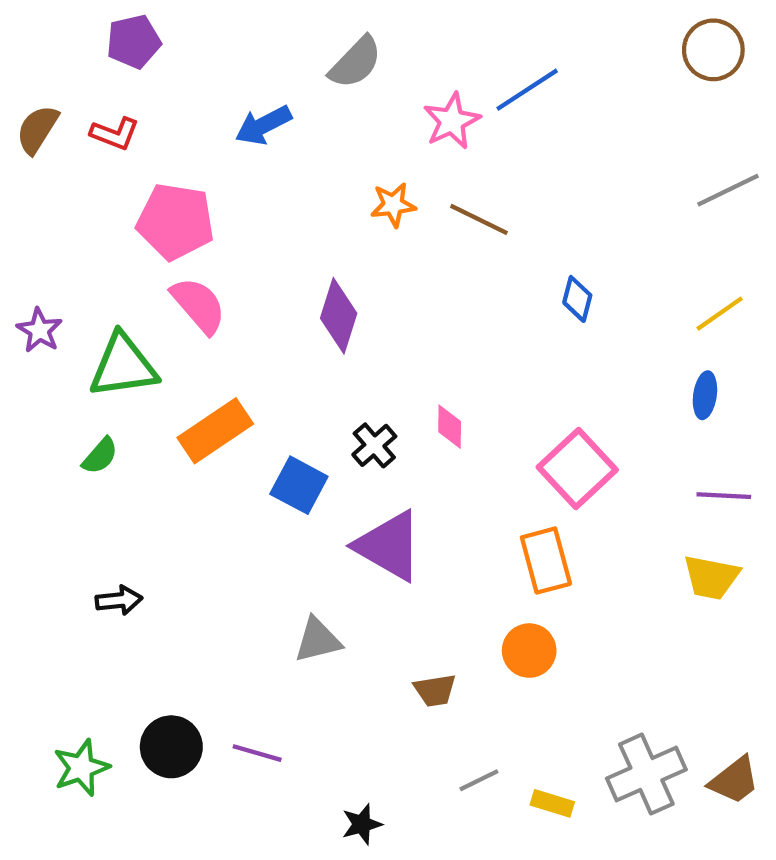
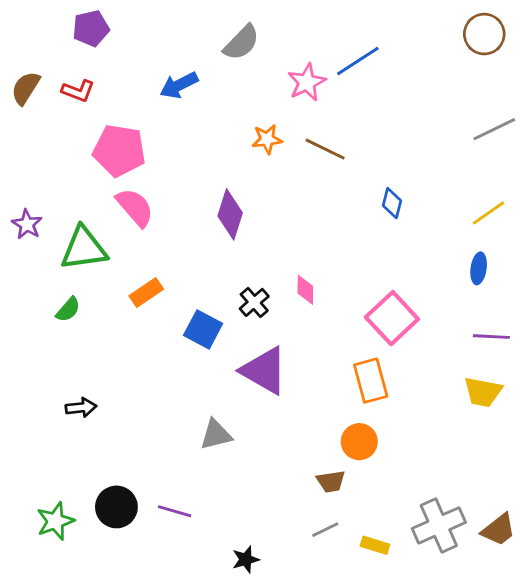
orange rectangle: (215, 431) -> (146, 293), size x0.7
brown trapezoid: (435, 690) -> (331, 481), moved

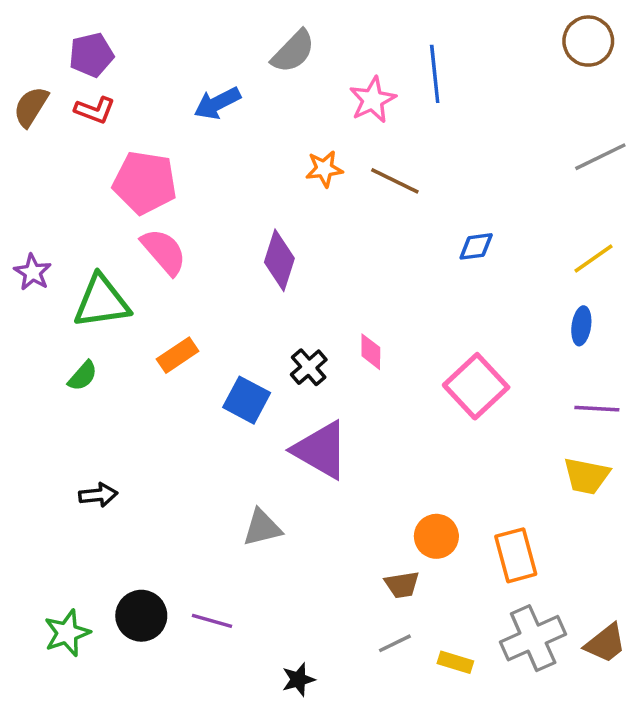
purple pentagon: (91, 28) -> (91, 55), moved
blue line: (358, 61) -> (435, 74), turned -63
blue diamond: (392, 203) -> (476, 246), turned 68
orange rectangle: (371, 381) -> (516, 555), moved

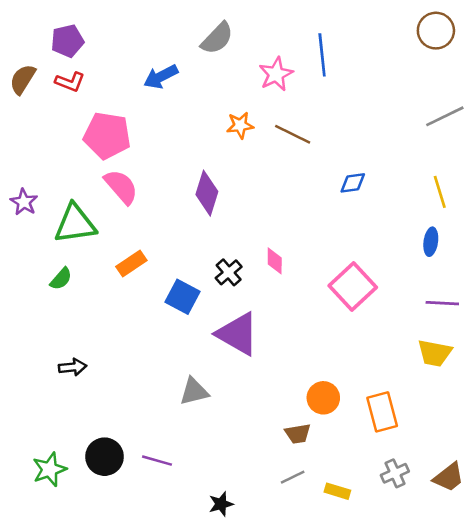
yellow line: (593, 259) -> (440, 192), turned -72
gray cross: (533, 638) -> (395, 473), size x0.6

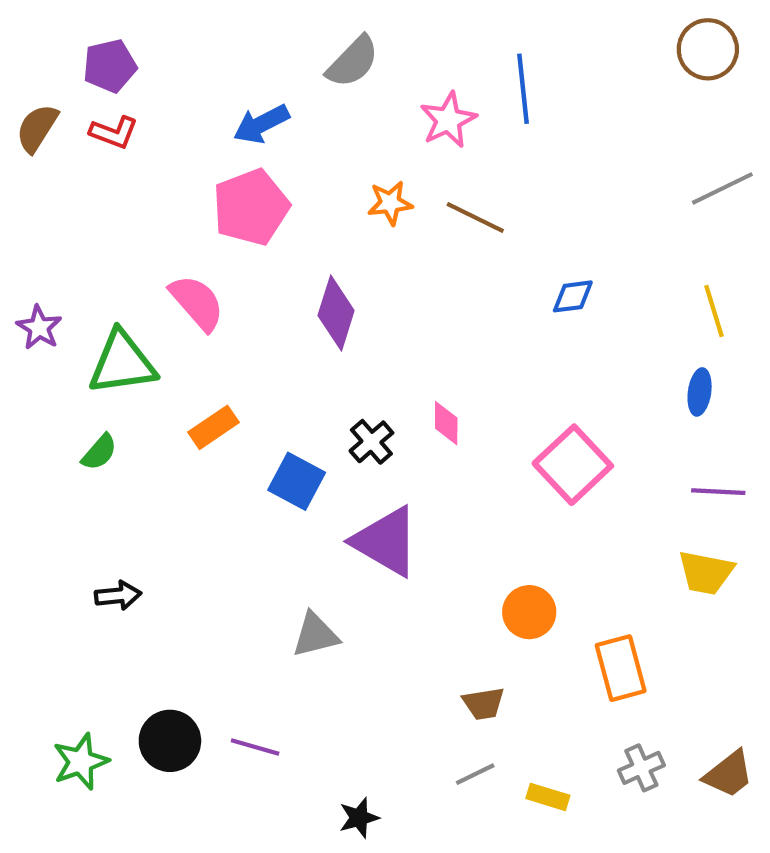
pink pentagon: (107, 136) -> (251, 207), moved, turned -30
orange circle: (323, 398) -> (529, 612), moved

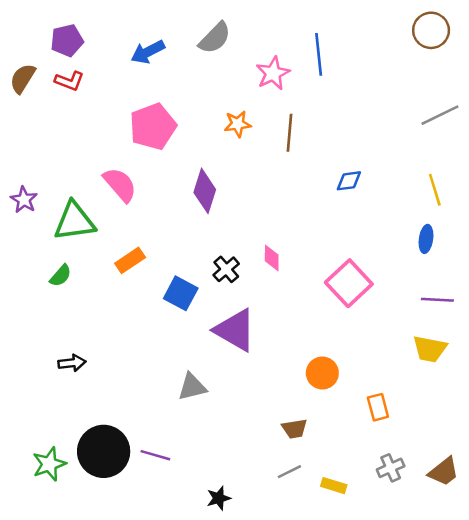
blue arrow: (261, 124) -> (148, 52), moved
brown line: (475, 218) -> (289, 133), turned 69
orange rectangle: (621, 668) -> (378, 407), size x0.7
black circle: (170, 741) -> (104, 451), size x1.4

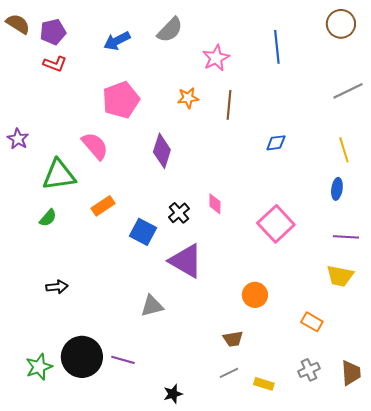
blue line: (319, 54) -> (277, 47), moved
brown semicircle: (23, 78) -> (18, 24), moved, turned 90
purple star: (24, 200) -> (18, 139), moved
orange rectangle: (378, 407) -> (312, 322), moved, turned -45
brown trapezoid: (444, 472) -> (351, 373), turned -56

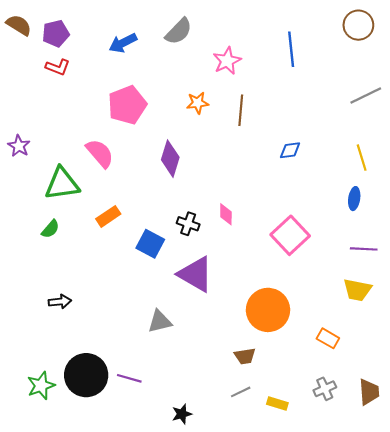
black cross: (179, 213) -> (188, 224), turned -30
orange circle: (255, 295) -> (268, 310), size x1.6

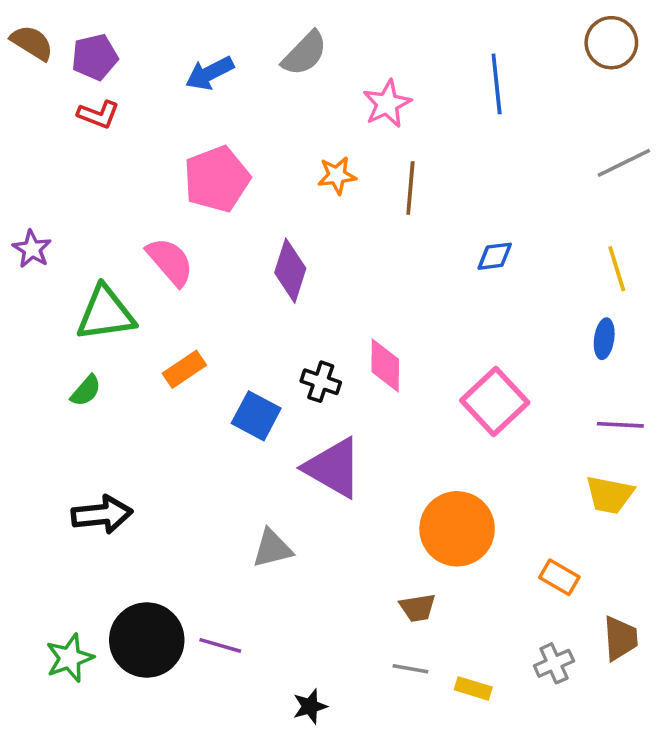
pink diamond: (226, 214) -> (385, 366), size x1.4
black arrow: (60, 302) -> (102, 514), size x1.5
gray line: (241, 392) -> (410, 669), turned 36
brown trapezoid: (369, 392) -> (620, 638), moved

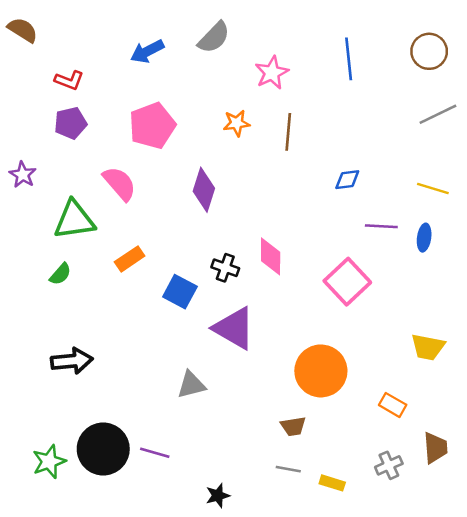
brown circle: (611, 43) -> (429, 51), moved
purple pentagon: (95, 57) -> (70, 123), moved
yellow line: (617, 269) -> (433, 188), turned -56
purple line: (620, 425) -> (381, 226), moved

